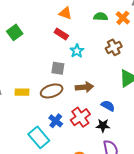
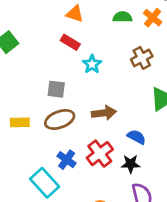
gray square: (58, 68) -> (56, 89), moved

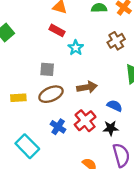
cyan rectangle: (45, 183) -> (27, 146), moved

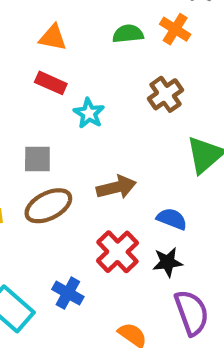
blue cross: (58, 127) -> (68, 293), moved

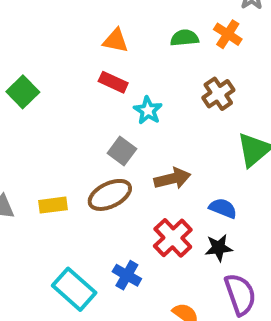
gray square: (37, 159) -> (122, 151), moved, turned 36

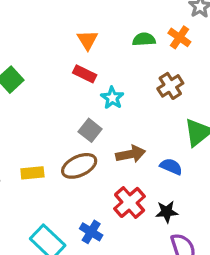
orange triangle: (116, 41) -> (87, 40), turned 45
blue semicircle: (223, 208) -> (171, 167), moved

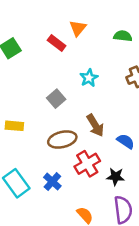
red rectangle: (85, 74) -> (57, 43), moved
gray square: (90, 130) -> (56, 99), moved
brown arrow: (131, 154) -> (95, 125), turned 60
brown ellipse: (79, 166) -> (62, 140), moved

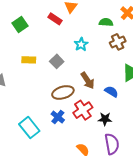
green semicircle: (123, 36) -> (106, 22), moved
yellow rectangle: (14, 126) -> (29, 60), moved
blue cross: (52, 182) -> (58, 117), moved

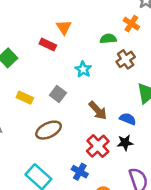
yellow rectangle: (29, 60) -> (25, 98), turned 32
brown ellipse: (63, 92) -> (49, 130), moved
blue cross: (58, 117) -> (80, 172), moved
black star: (105, 119) -> (125, 143), moved

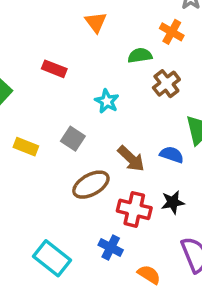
orange triangle: (64, 27) -> (96, 22), moved
blue semicircle: (128, 119) -> (172, 155), moved
brown ellipse: (49, 130) -> (91, 185), moved
red cross: (98, 146) -> (134, 209), turned -30

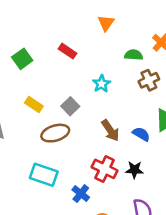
brown ellipse: (91, 185) -> (55, 133), moved
cyan rectangle: (52, 258) -> (44, 175), moved, turned -32

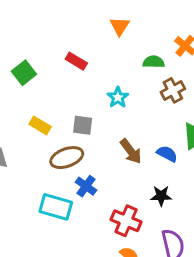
gray square: (70, 106) -> (83, 125), turned -36
red cross: (105, 169) -> (126, 221), moved
blue cross: (81, 194) -> (86, 186), moved

